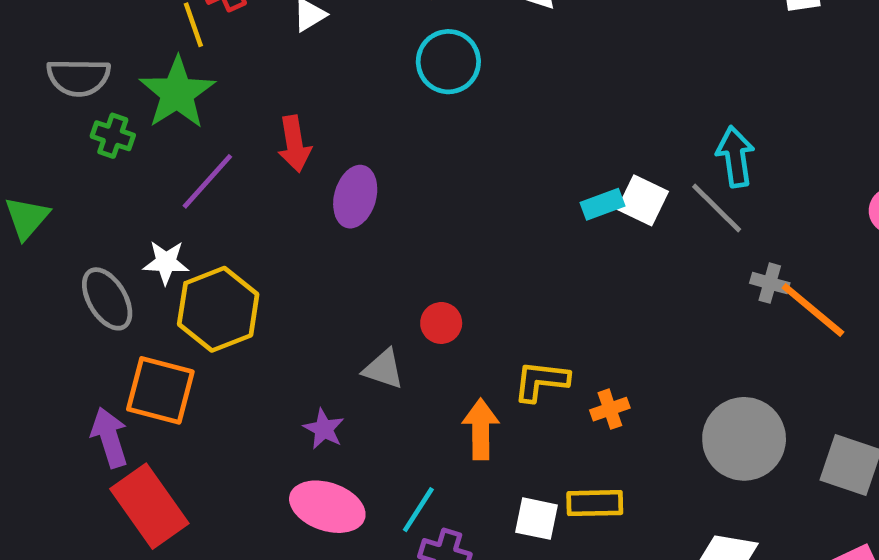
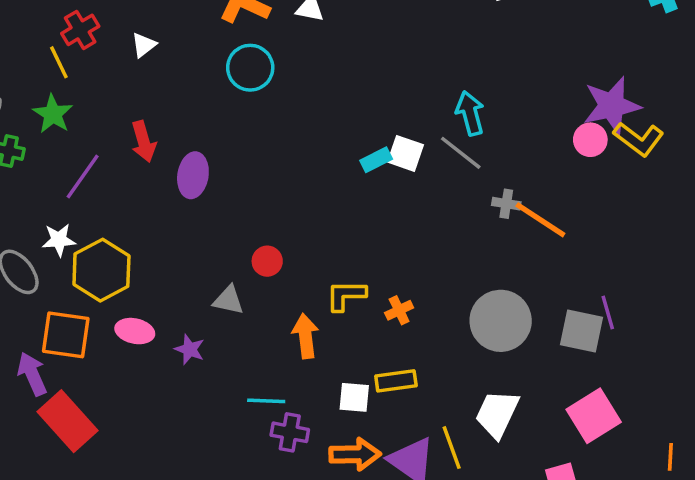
green star: (177, 93) -> (53, 114), size x0.7
pink ellipse: (327, 507) -> (135, 331), moved, size x0.7
cyan line: (418, 510) -> (266, 401), turned 66

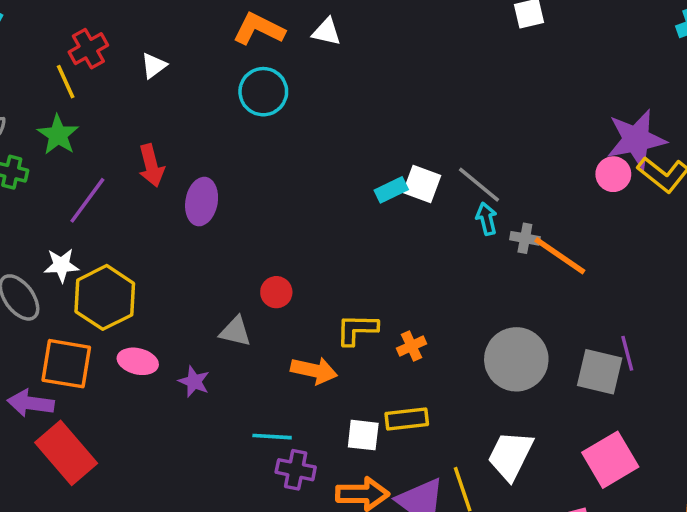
cyan arrow: (470, 113) -> (486, 219), moved, size x0.7
orange arrow: (305, 336) -> (314, 370), turned 108
purple arrow: (32, 374) -> (31, 403), turned -60

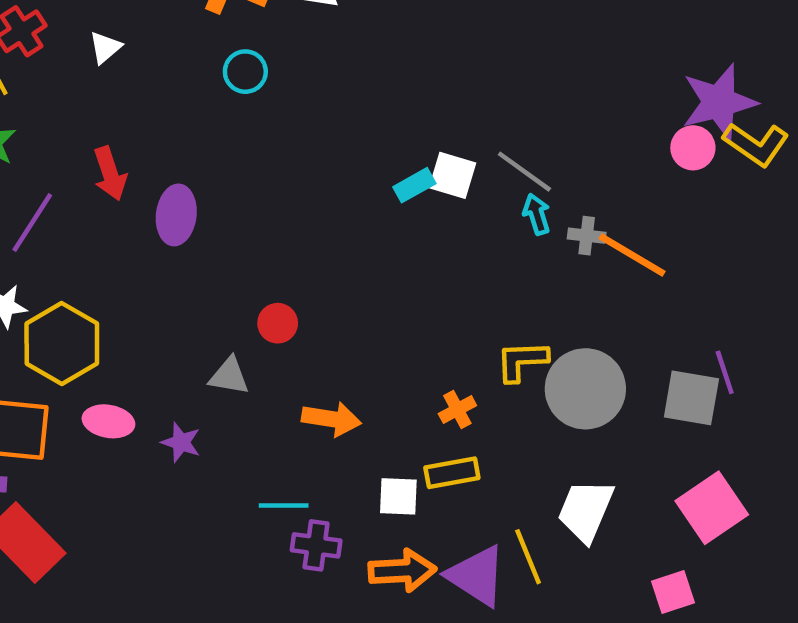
cyan circle: (263, 92) -> (245, 72), size x0.7
yellow L-shape: (357, 329) -> (522, 361), moved
orange cross: (412, 346) -> (457, 410), moved

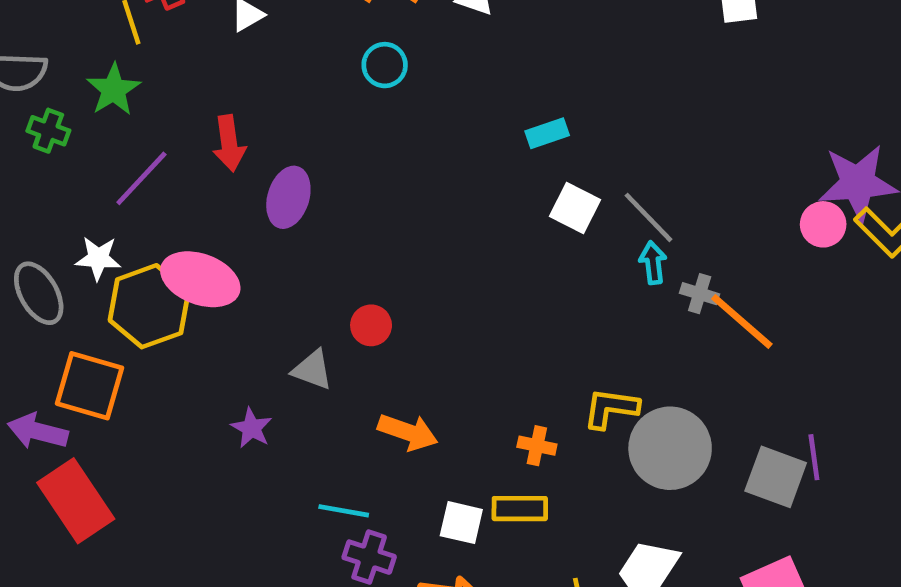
cyan rectangle: (414, 185) -> (547, 133), moved
orange cross: (457, 410) -> (537, 446), turned 30
pink ellipse: (108, 421) -> (200, 279), moved, size x1.5

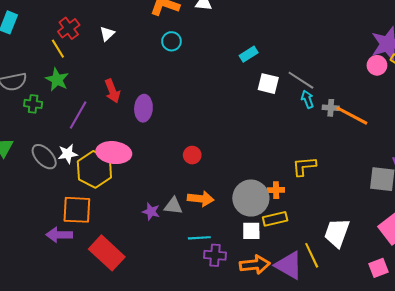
gray ellipse: (39, 293) -> (44, 157), moved
gray triangle: (312, 370) -> (173, 206), moved
orange arrow: (408, 432) -> (201, 199), moved
gray circle: (670, 448) -> (251, 198), moved
red rectangle: (76, 501) -> (107, 253), moved

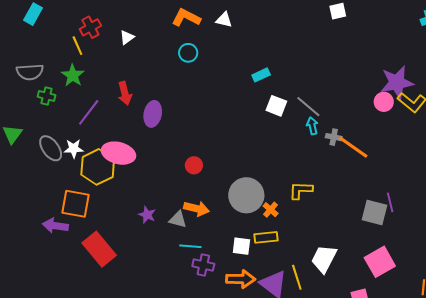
orange cross: (276, 190) -> (271, 210), turned 35
gray circle: (251, 198) -> (246, 195), moved
gray triangle: (173, 206) -> (178, 219), moved

